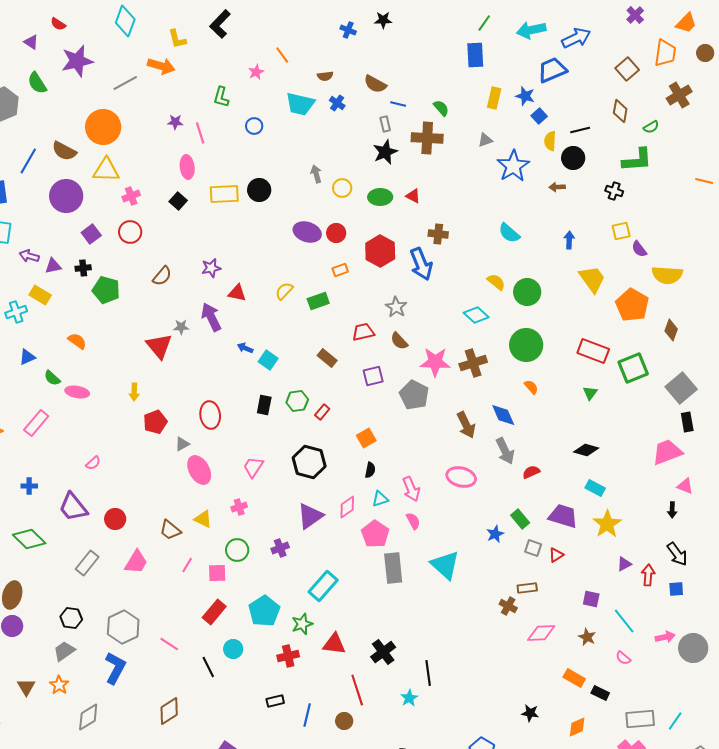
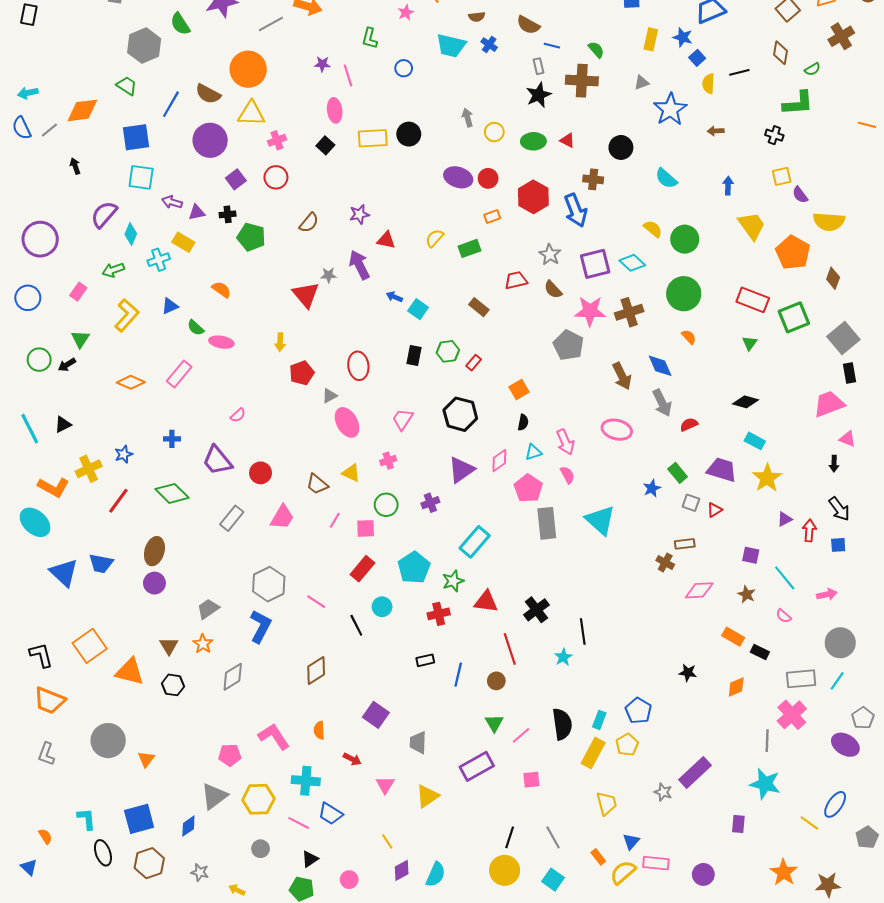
black circle: (573, 158) -> (621, 147), moved
purple square: (373, 376) -> (595, 264), moved, size x1.4
black hexagon: (71, 618) -> (173, 685), moved
gray circle: (693, 648) -> (840, 643), moved

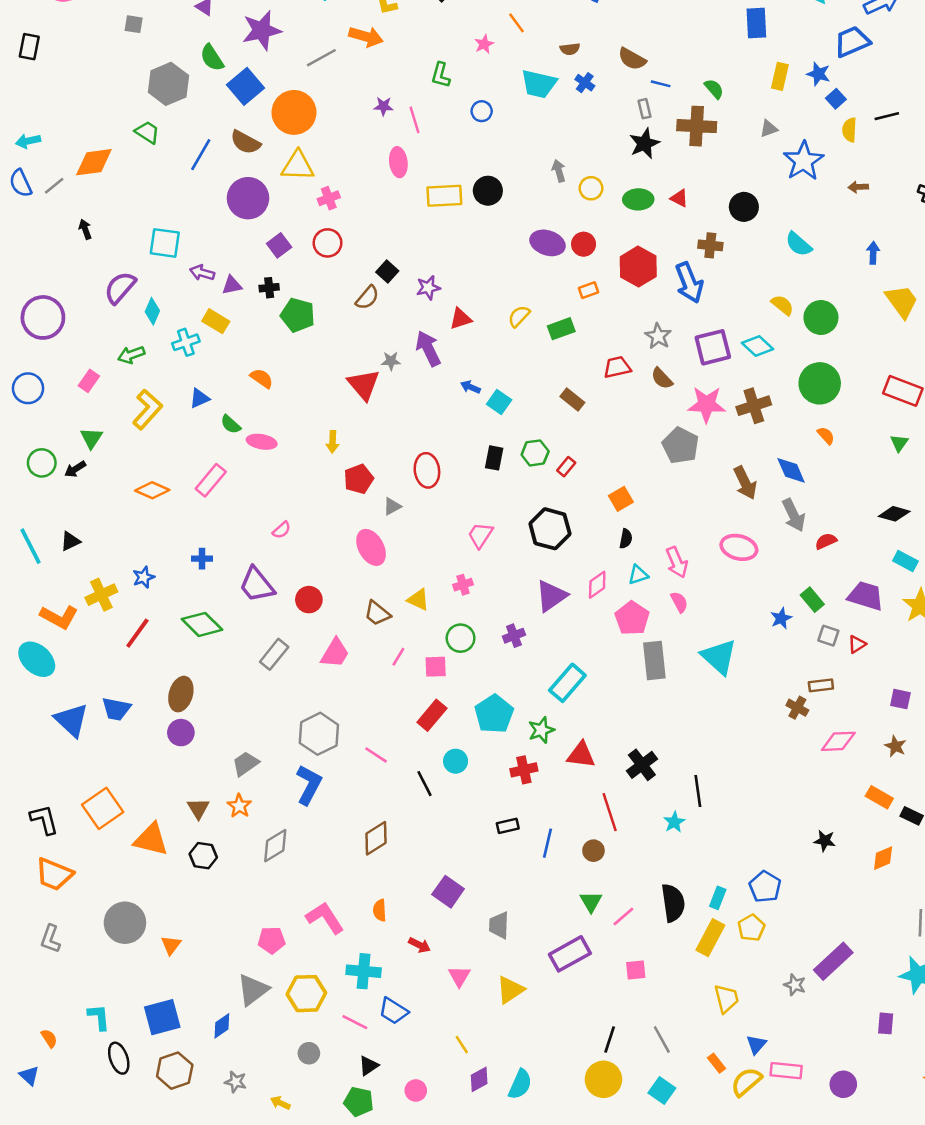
blue square: (136, 137) -> (246, 86), moved, turned -32
black square: (325, 145) -> (387, 271), moved
red triangle: (386, 240) -> (461, 319), turned -30
pink ellipse: (347, 422) -> (371, 547), moved

